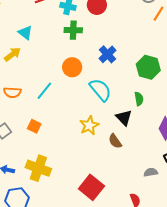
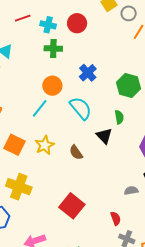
cyan line: (44, 91) -> (40, 108), moved
yellow star: (89, 125) -> (45, 145), moved
orange square: (34, 126) -> (15, 145), size x1.5
brown semicircle: (115, 141) -> (76, 152), moved

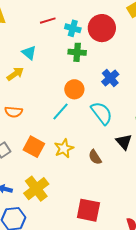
red circle: (77, 23) -> (102, 28), size x1.4
yellow cross: (19, 187) -> (36, 189), turned 30
red square: (72, 206) -> (88, 210), turned -30

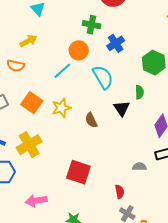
green cross: (77, 52) -> (91, 25), moved
yellow arrow: (15, 74) -> (28, 41), moved

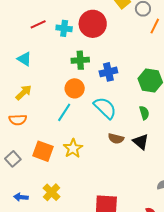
blue cross: (116, 43) -> (108, 72), turned 36
black triangle: (122, 108) -> (141, 142), moved
brown semicircle: (91, 120) -> (116, 139), moved, turned -35
yellow cross: (29, 145) -> (52, 192), size x0.7

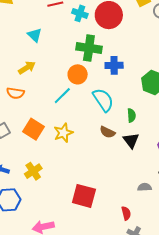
green cross: (80, 60) -> (89, 48), size x1.4
green semicircle: (144, 113) -> (131, 115), moved

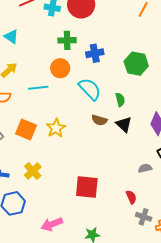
green cross: (89, 48) -> (67, 40), size x0.7
cyan line: (62, 96) -> (38, 88), moved, turned 48

